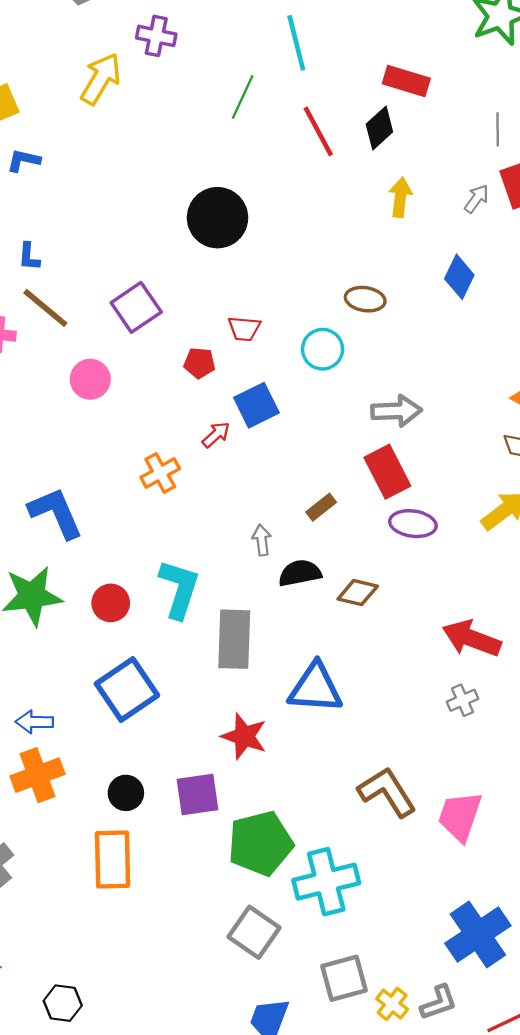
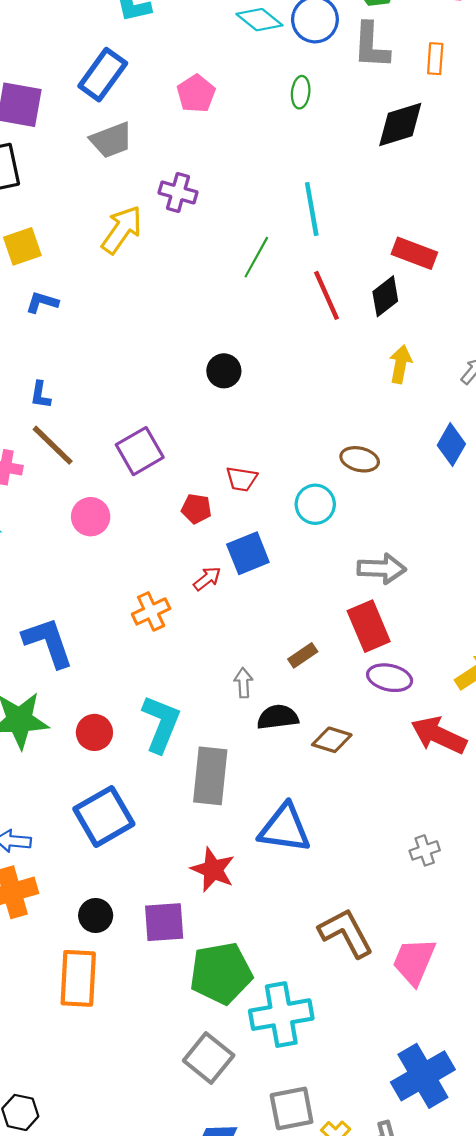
black circle: (218, 218) -> (224, 371), size x0.6
red arrow: (472, 638) -> (439, 735), moved

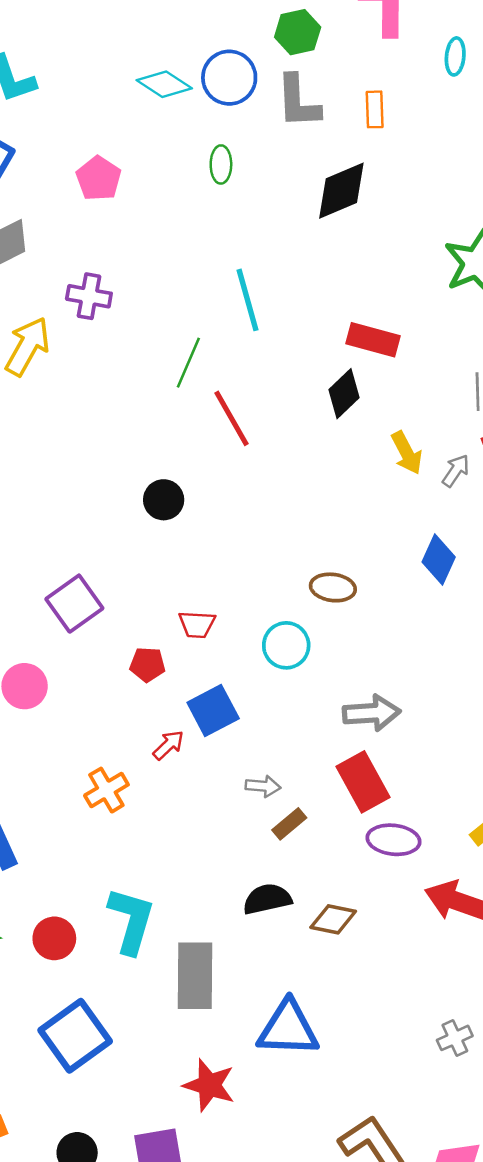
red line: (326, 295) -> (232, 418), moved
yellow arrow: (400, 364) -> (407, 453), moved, turned 147
gray arrow: (243, 683) -> (263, 786), moved, turned 104

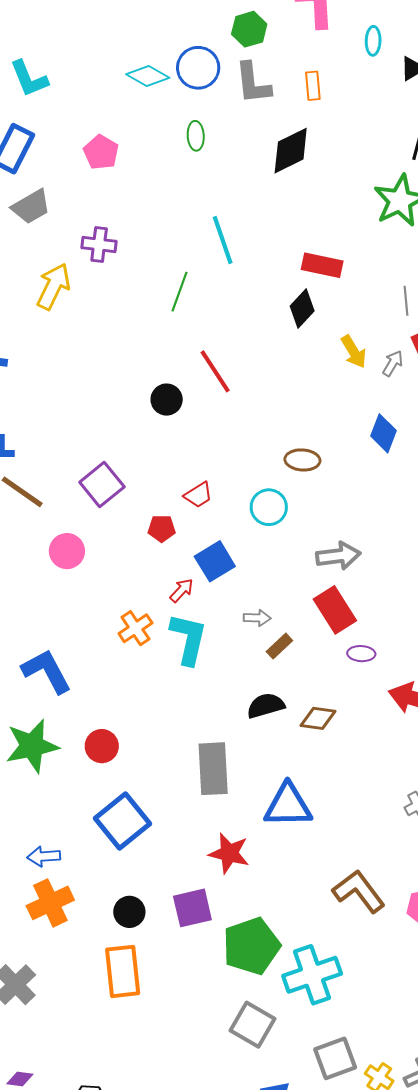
red line: (232, 418) -> (215, 371), moved
red trapezoid: (197, 624) -> (198, 495), turned -32
purple ellipse: (394, 840) -> (361, 654), size x0.7
cyan L-shape: (131, 920) -> (189, 639), moved

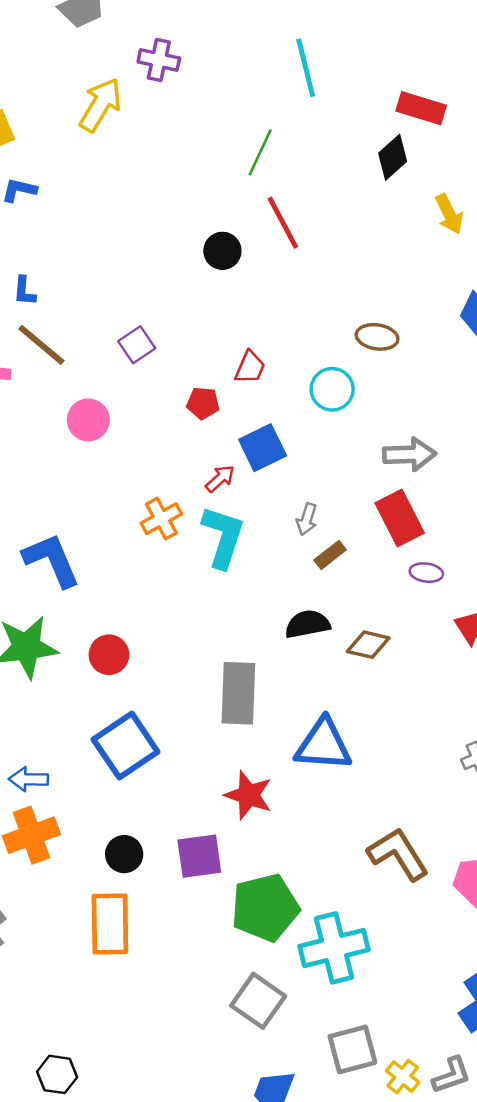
green line: (179, 292) -> (260, 152), moved
purple square: (102, 484) -> (137, 345), size x0.7
red trapezoid: (198, 495) -> (250, 367), turned -40
gray arrow: (257, 618) -> (307, 519), turned 100

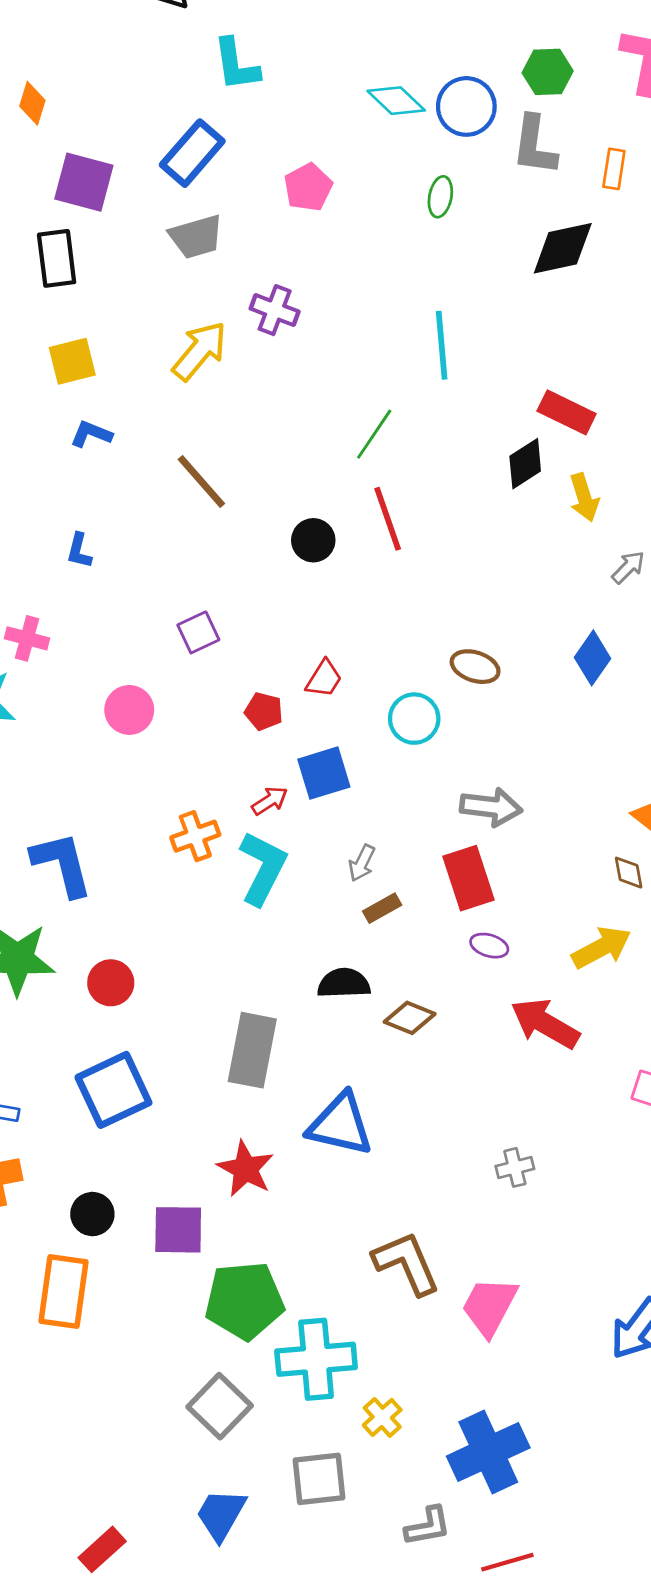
yellow arrow: (449, 214) -> (584, 497), moved
brown line: (41, 345) -> (201, 482), moved
yellow cross: (403, 1077) -> (382, 1417), moved

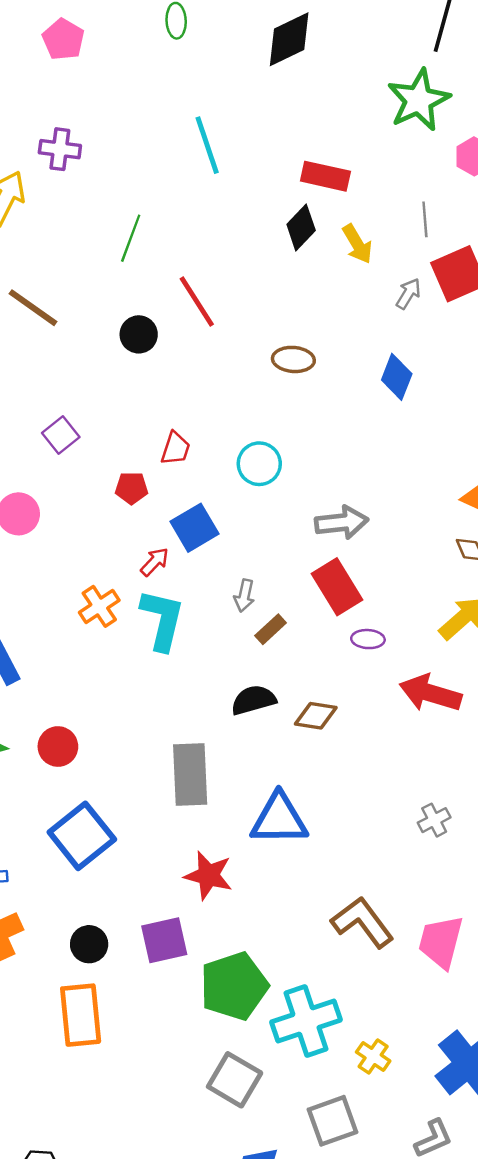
green line: (374, 434) -> (131, 238), moved
brown ellipse: (475, 667) -> (293, 359), moved

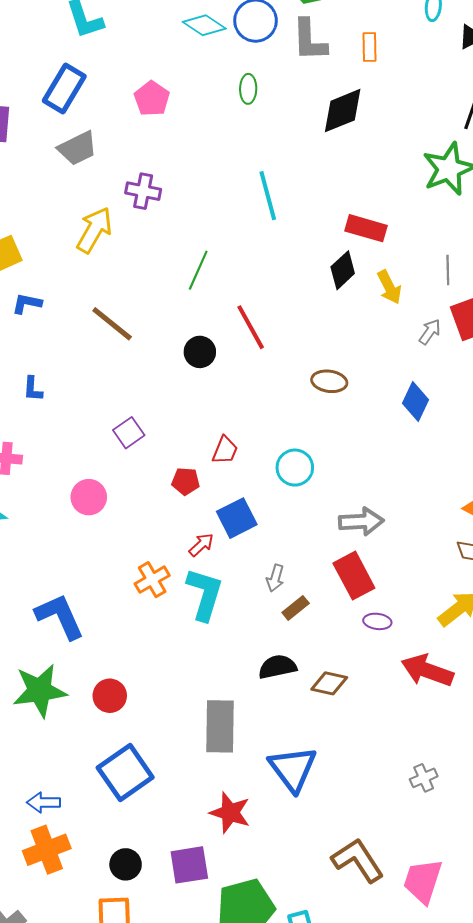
blue triangle: (279, 819) -> (293, 769), turned 50

